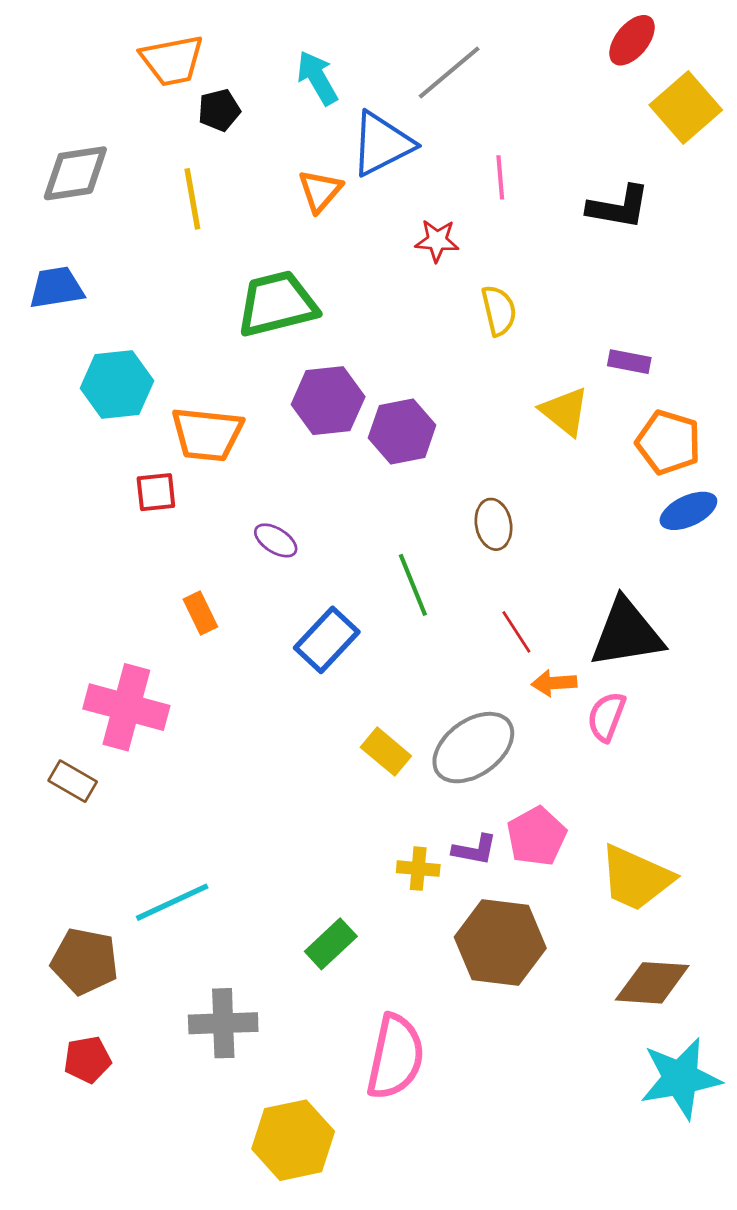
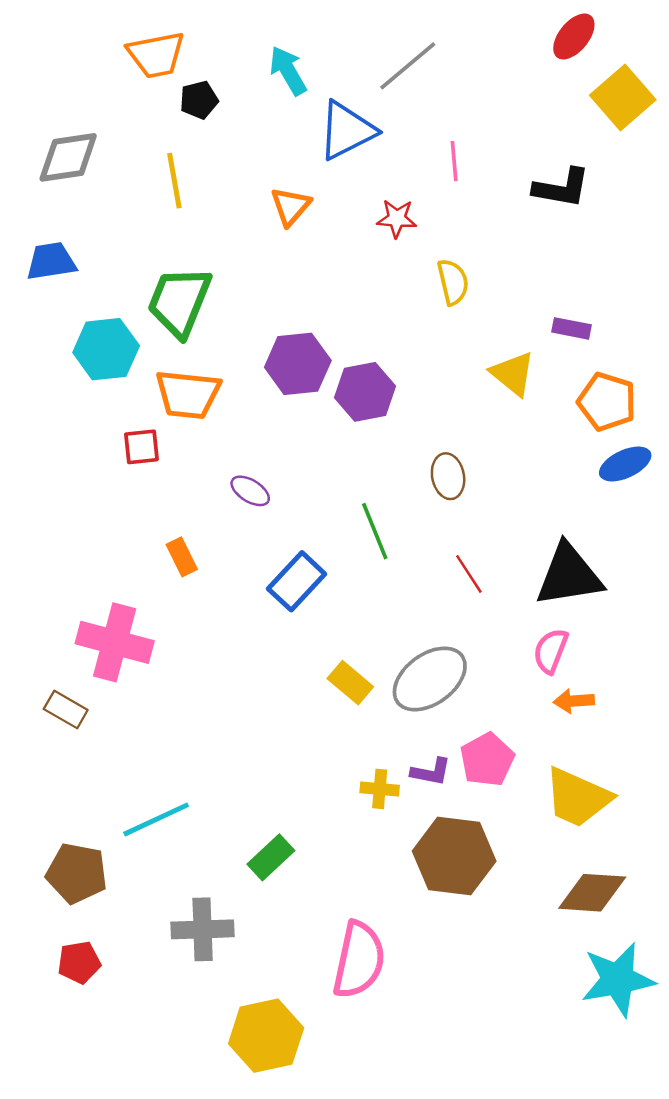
orange triangle: (320, 191) -> (290, 206), moved
green trapezoid: (277, 304) -> (179, 302), moved, turned -54
orange arrow: (554, 683) -> (574, 701), moved
green rectangle: (331, 944) -> (271, 857), moved

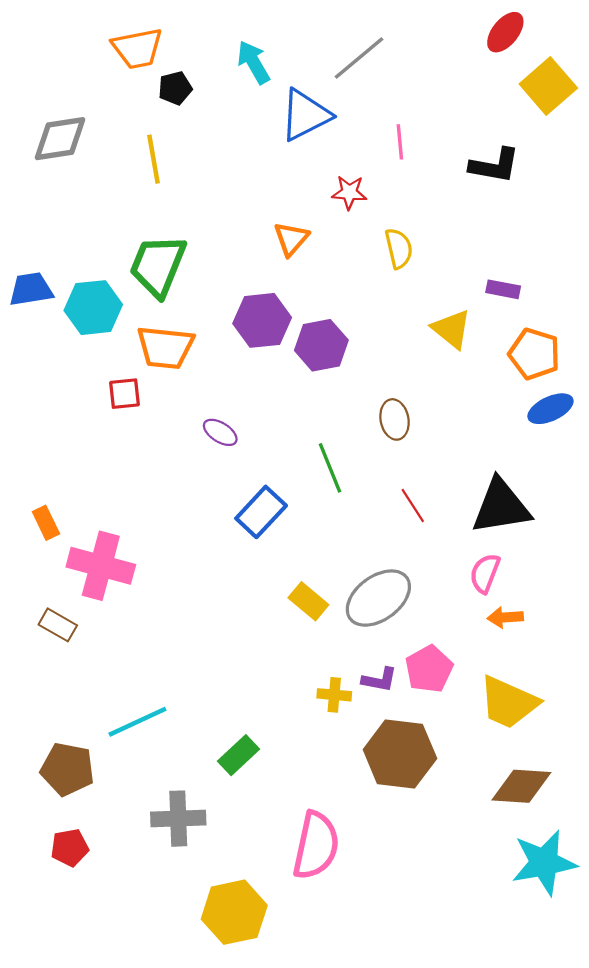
orange triangle: (290, 206) -> (291, 239), moved
blue trapezoid: (51, 261) -> (31, 289), moved
orange rectangle: (182, 557) -> (46, 523), moved

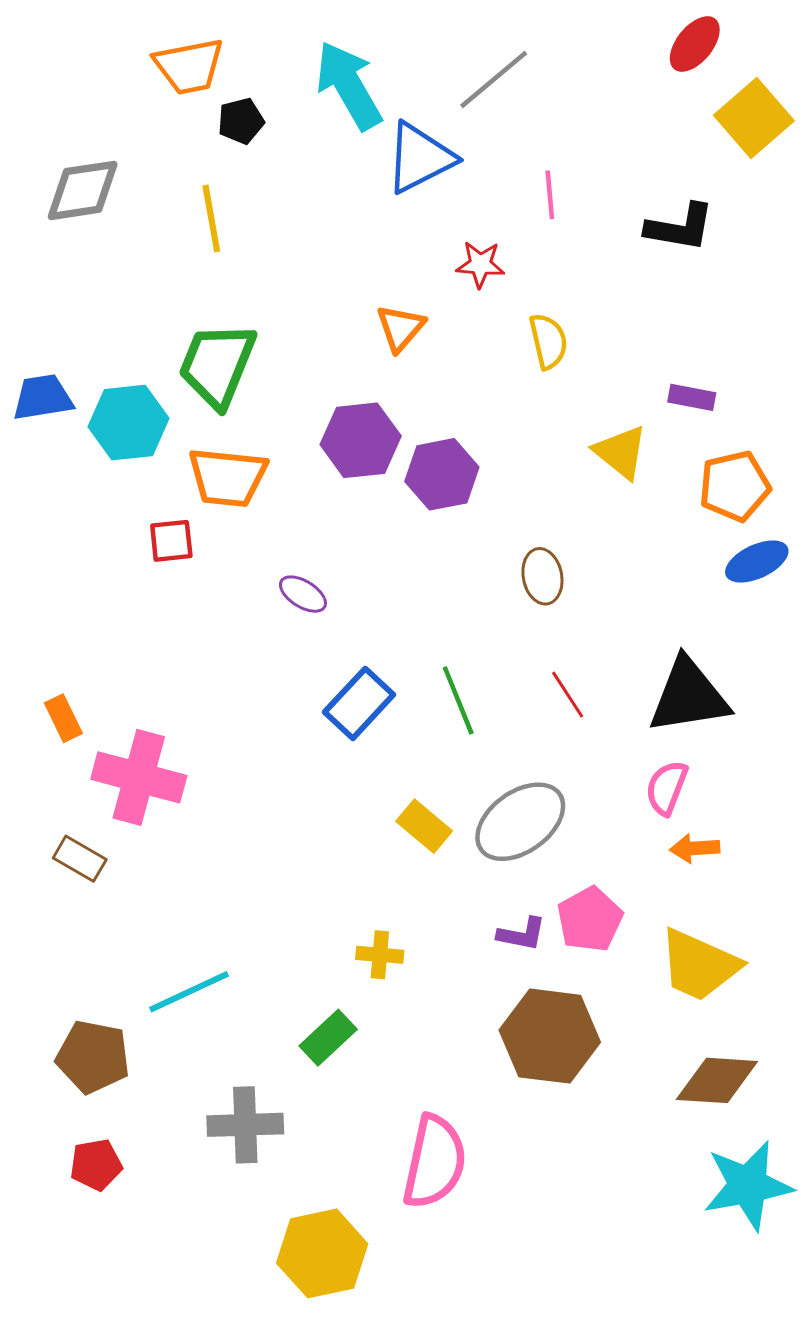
cyan arrow: (254, 62) -> (349, 85), size x1.5
orange pentagon: (534, 354) -> (735, 486), turned -30
green line: (330, 468) -> (458, 700), moved
yellow cross: (334, 695) -> (380, 955), moved

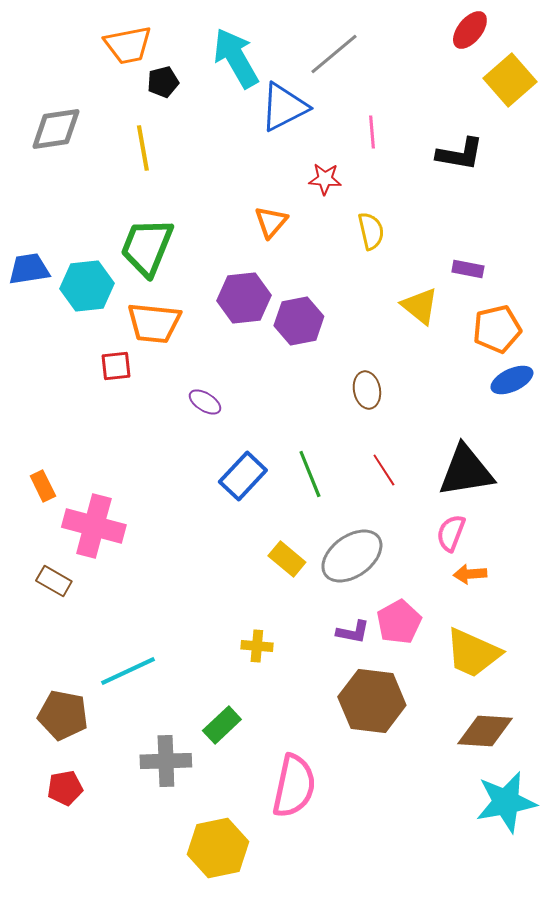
green rectangle: (328, 1038) -> (222, 725), moved

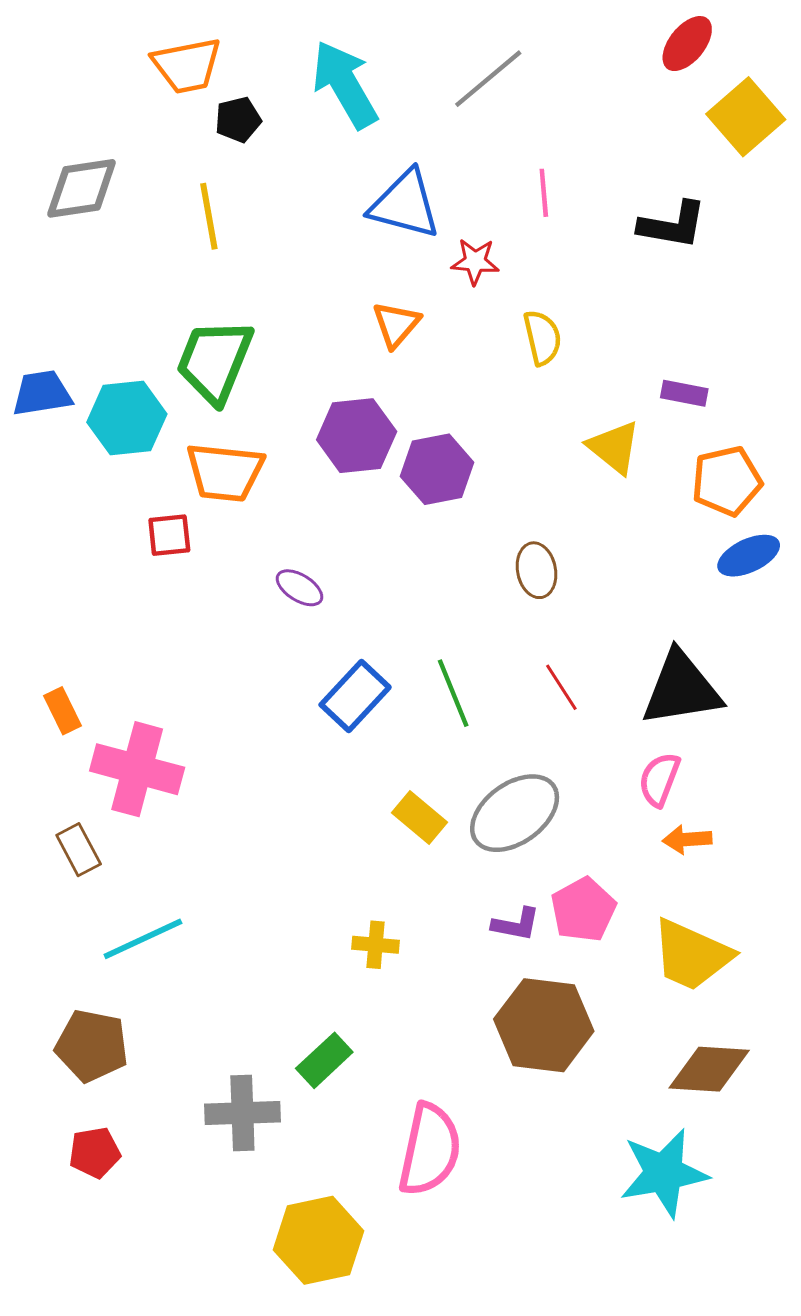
blue triangle: (284, 107) -> (405, 204), moved, turned 42
brown rectangle: (54, 581) -> (79, 850), turned 32
cyan line: (128, 671) -> (143, 939), moved
cyan star: (506, 802) -> (664, 1173), moved

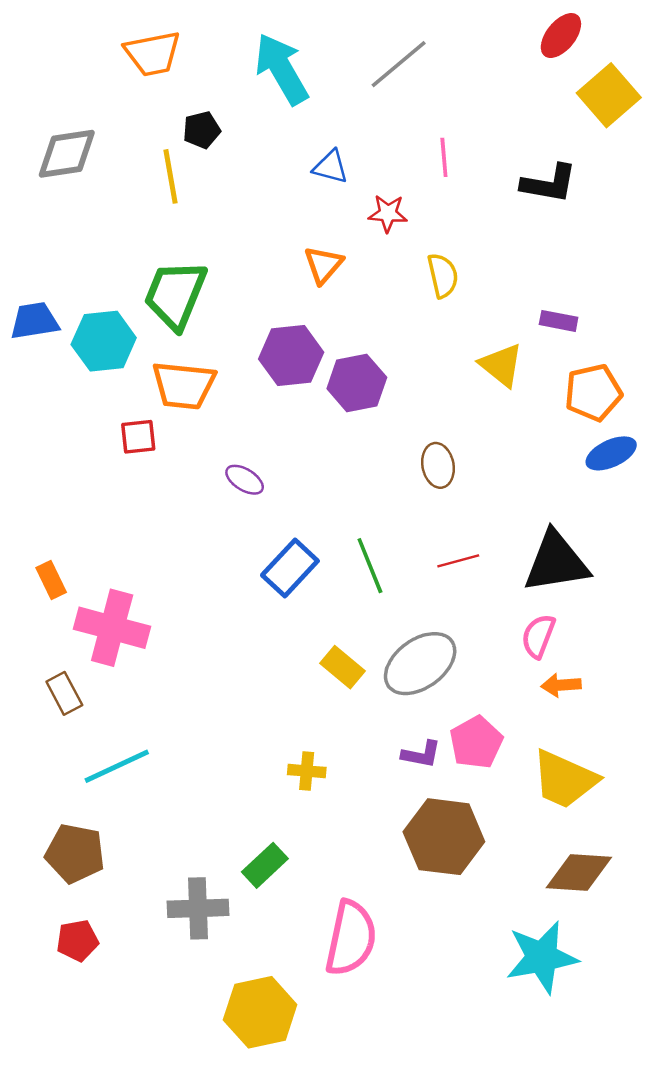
black pentagon: (238, 120) -> (202, 130), moved
blue triangle: (405, 204) -> (331, 167), size x0.6
red line: (561, 687) -> (458, 561), turned -72

